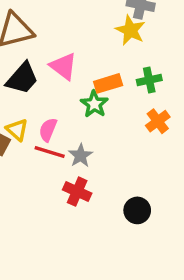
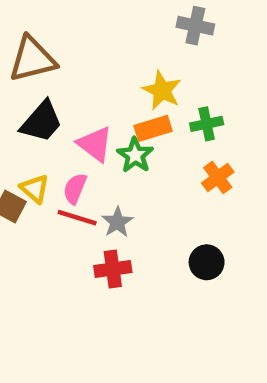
yellow star: (130, 30) -> (162, 90), moved
pink triangle: (63, 66) -> (95, 144), moved
red cross: (77, 192) -> (113, 269), turned -32
black circle: (137, 210) -> (207, 262), moved

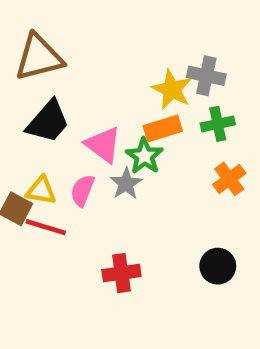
gray cross: (195, 26) -> (206, 76), moved
yellow triangle: (35, 189) -> (41, 190), turned -32
red line: (77, 218) -> (46, 227), moved
gray star: (117, 222) -> (126, 184), moved

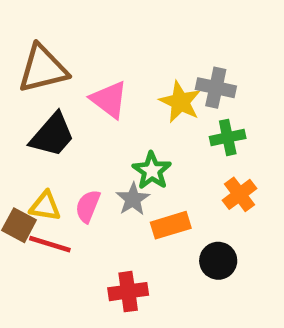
orange rectangle: (163, 129) -> (171, 225), moved
pink triangle: (103, 145) -> (109, 100), moved
black circle: (218, 266) -> (218, 261), moved

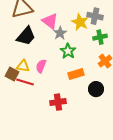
gray star: (133, 199) -> (60, 33), moved

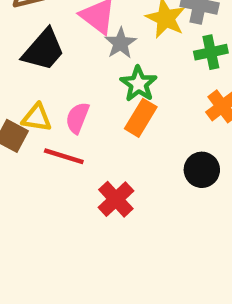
orange rectangle: (76, 74) -> (141, 118), moved, turned -42
red line: (25, 82) -> (64, 156), moved
red cross: (58, 102) -> (116, 199), turned -35

